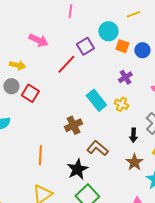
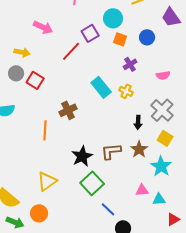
orange square: (122, 46) -> (120, 39), moved
brown cross: (73, 125) -> (68, 110), moved
brown L-shape: (97, 148) -> (111, 151), moved, turned -45
orange line: (40, 155) -> (45, 130), moved

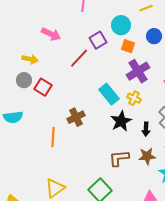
blue circle: (147, 37) -> (154, 36), moved
purple cross: (130, 64) -> (138, 71), size x1.6
brown star: (139, 149) -> (147, 156), turned 30
black star: (82, 156) -> (121, 121), moved

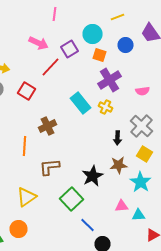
pink arrow: (51, 34) -> (38, 43), moved
red square: (43, 87) -> (26, 91), moved
black star: (121, 121) -> (92, 176), moved
brown L-shape: (119, 158) -> (50, 167), moved

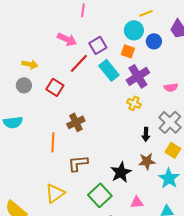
cyan circle: (92, 34) -> (134, 30), moved
cyan rectangle: (80, 103) -> (109, 70), moved
pink triangle: (122, 206) -> (137, 202), moved

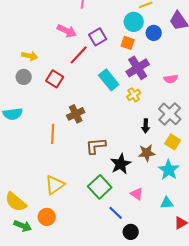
cyan rectangle: (109, 70) -> (109, 80), moved
yellow cross: (134, 103) -> (134, 95), turned 32
brown L-shape: (78, 163) -> (96, 146), moved
pink triangle: (137, 202) -> (137, 194), turned 40

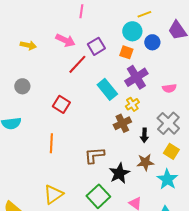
yellow arrow: (30, 56) -> (28, 45), moved
red square: (55, 79) -> (61, 104), moved
brown cross: (76, 114) -> (122, 123), moved

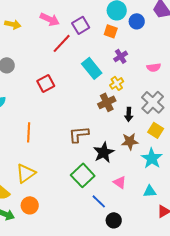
purple cross: (136, 77) -> (121, 56), size x0.6
red square: (61, 104) -> (46, 83), turned 30
orange line: (51, 143) -> (29, 132), moved
yellow triangle: (53, 194) -> (26, 173), moved

